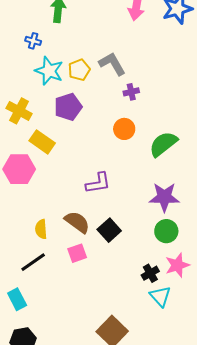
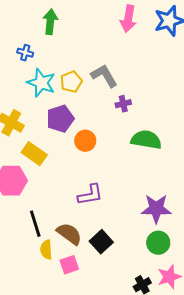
orange circle: (124, 129) -> (85, 141), moved
green semicircle: (163, 144) -> (146, 140), moved, turned 48
yellow semicircle: (41, 229) -> (46, 250), moved
black line: (33, 262) -> (35, 224), moved, turned -72

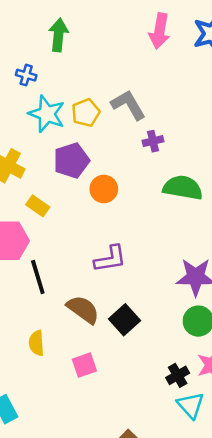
yellow rectangle: (34, 154) -> (38, 206), size x0.7
black line: (35, 224) -> (38, 277), moved
yellow semicircle: (46, 250) -> (36, 343), moved
pink square: (69, 265) -> (84, 365), moved

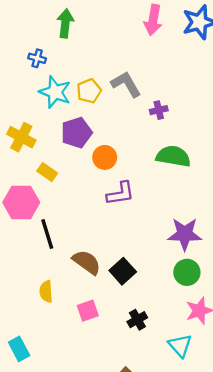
purple cross: (153, 141) -> (159, 110), moved
purple L-shape: (110, 259) -> (120, 193), moved
black cross: (178, 375) -> (137, 320), moved

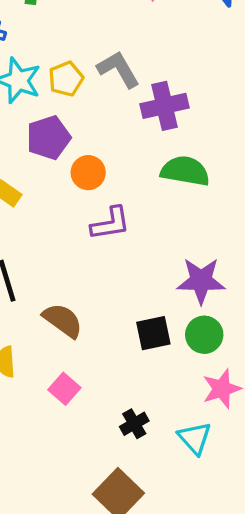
purple cross: (159, 110) -> (164, 106), size x1.8
black square: (123, 271) -> (153, 333), moved, turned 30
pink square: (88, 311) -> (64, 389), turned -30
black cross: (137, 320) -> (134, 424), moved

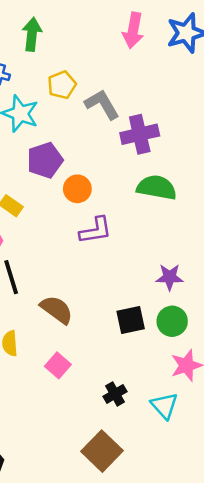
yellow pentagon: (66, 79) -> (62, 85), moved
purple star: (201, 281) -> (170, 277), size x0.7

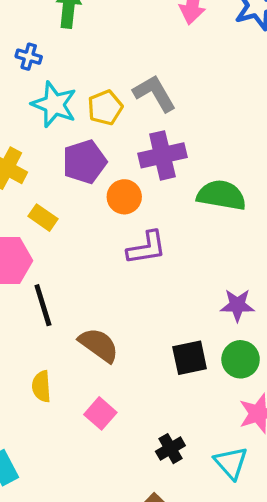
yellow pentagon: (62, 85) -> (105, 108), moved
purple cross: (140, 134) -> (162, 155), moved

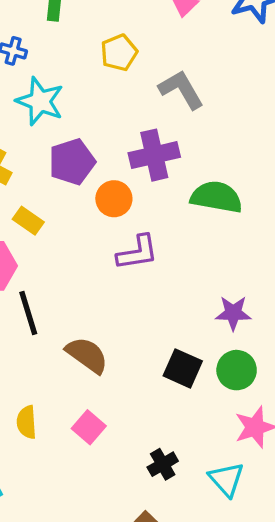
gray L-shape: (155, 93) -> (181, 90), moved
yellow pentagon: (105, 108) -> (119, 53), moved
black square: (190, 358) -> (183, 368), turned 36
yellow semicircle: (41, 386) -> (27, 422), moved

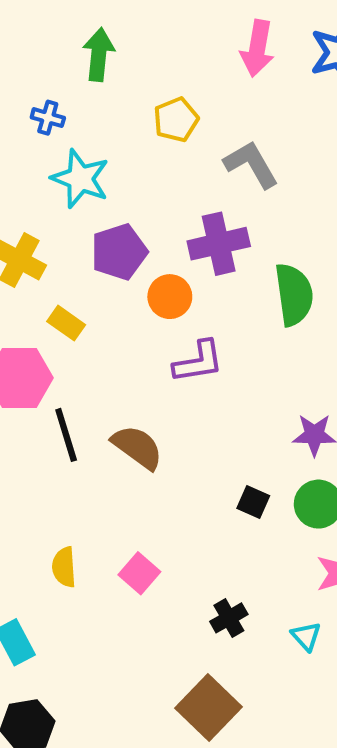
green semicircle: (216, 197) -> (294, 295), turned 72
brown semicircle: (87, 355) -> (137, 447), moved
black square: (183, 368) -> (253, 502), size x0.7
cyan triangle: (226, 479) -> (306, 636), size x0.7

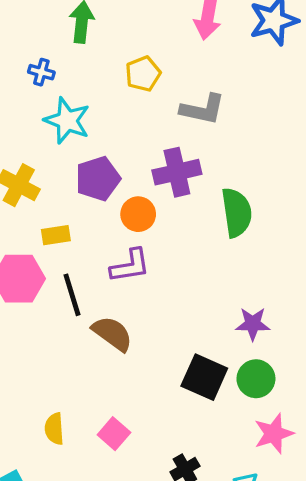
gray L-shape: (251, 164) -> (203, 109), turned 132
yellow rectangle: (66, 323) -> (56, 235), turned -44
purple L-shape: (198, 362) -> (130, 266), moved
black line: (66, 435) -> (72, 295), moved
black square: (253, 502) -> (204, 377), size x1.8

